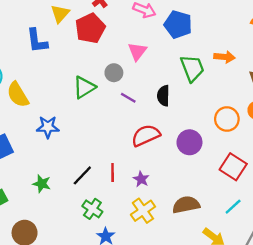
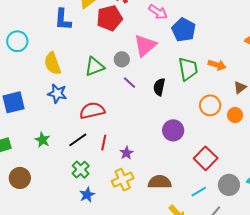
pink triangle: (137, 51) -> (145, 45), size x1.4
yellow semicircle: (18, 95) -> (52, 63), moved
orange circle: (227, 119) -> (210, 105), moved
red semicircle: (146, 135) -> (92, 111), moved

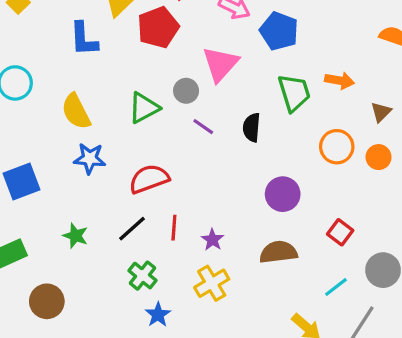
red square: (206, 158) -> (340, 232), size x0.7
brown semicircle: (160, 182) -> (278, 252), moved

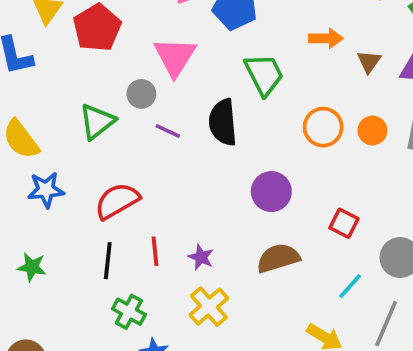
orange arrow: (340, 81) -> (326, 38), moved
brown triangle: (381, 112) -> (369, 62), moved
black semicircle: (252, 127) -> (223, 122), size x1.4
black line: (132, 229) -> (108, 261), turned -32
green star: (75, 236) -> (32, 267), moved

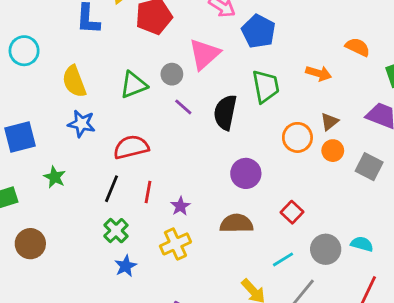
brown triangle: (369, 62) -> (329, 122), moved

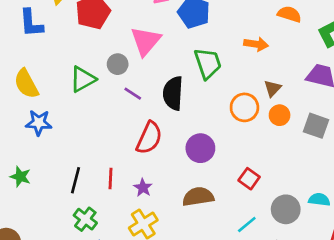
red semicircle: (131, 147) -> (149, 138), moved, turned 136

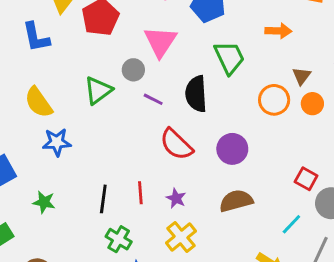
red semicircle: (149, 138) -> (176, 144), turned 116
red square: (249, 179) -> (306, 179), moved

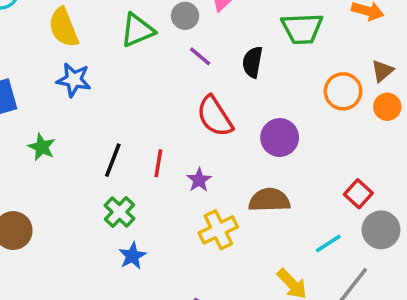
green trapezoid: (229, 58) -> (302, 29), turned 99
black semicircle: (196, 94) -> (252, 62), size x0.7
yellow cross: (181, 237) -> (218, 230), moved

